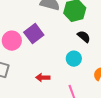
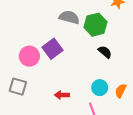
cyan circle: (74, 59) -> (100, 88), moved

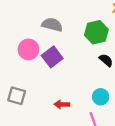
gray semicircle: (69, 17) -> (52, 25), moved
pink circle: (29, 56) -> (28, 49), moved

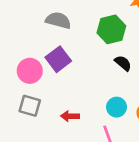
pink circle: (28, 49) -> (30, 71), moved
gray square: (17, 96) -> (30, 106), moved

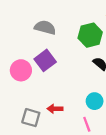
gray square: (30, 106) -> (31, 118), moved

